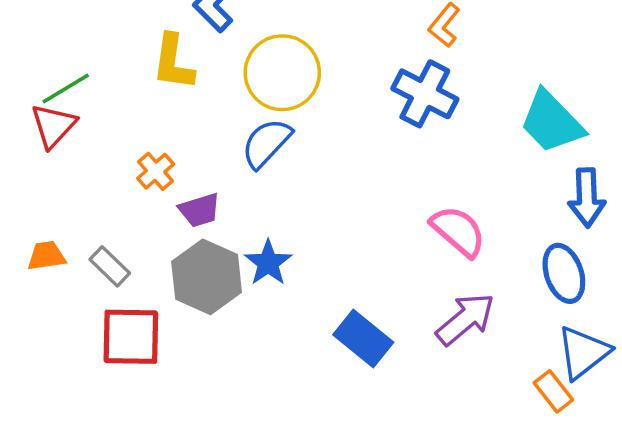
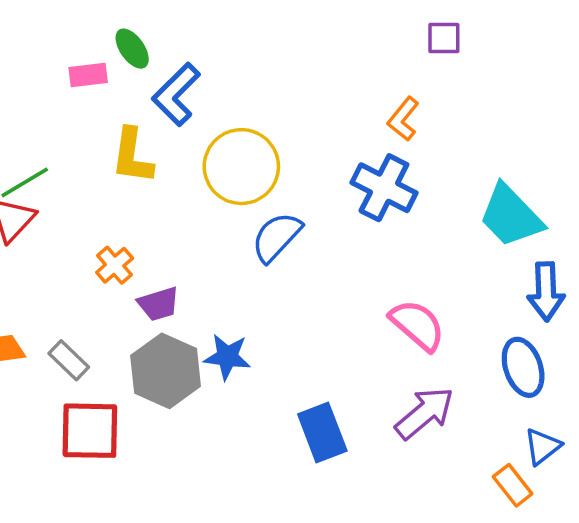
blue semicircle: (266, 143) -> (277, 237), moved
blue star: (268, 263) -> (227, 357), turned -30
blue rectangle: (363, 339) -> (322, 432), turned 30
blue triangle: (583, 353) -> (542, 447), size x0.7

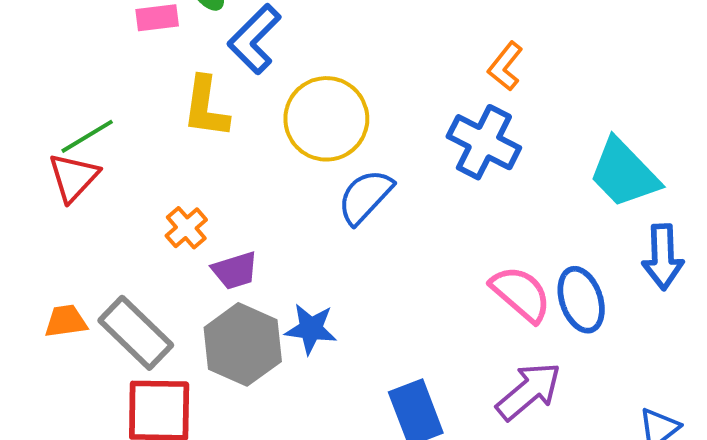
gray rectangle: (69, 360) -> (136, 333), size x1.6
blue ellipse: (523, 367) -> (581, 300), moved

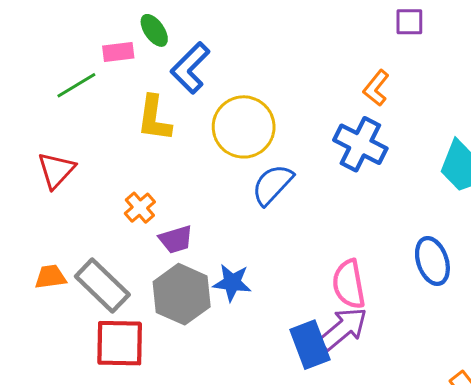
green line: (87, 136) -> (76, 85), moved
pink semicircle: (521, 294) -> (349, 284), moved, turned -141
purple arrow: (529, 391) -> (343, 329), moved

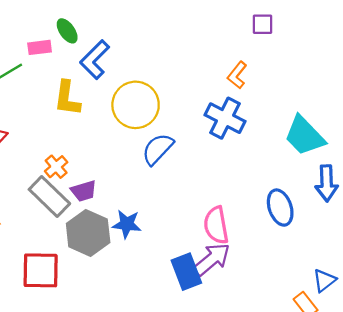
gray rectangle: (102, 286) -> (49, 196), moved

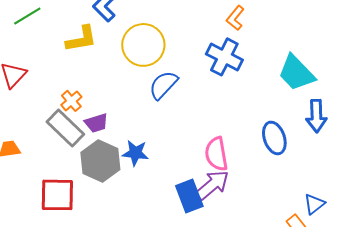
yellow L-shape: (67, 98) -> (81, 39), turned -108

